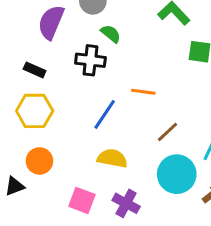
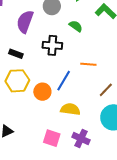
green semicircle: (111, 34) -> (76, 26), moved
orange circle: (39, 161) -> (42, 92), moved

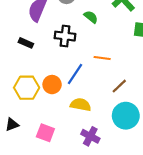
yellow hexagon: (17, 81) -> (27, 88), moved
pink square: (52, 138) -> (45, 133), moved

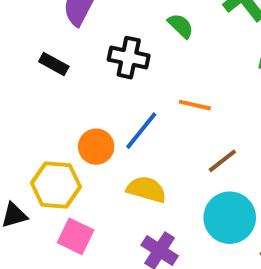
yellow hexagon: (27, 88) -> (56, 185), moved

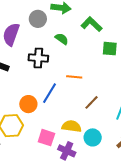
yellow semicircle: (146, 189) -> (72, 126), moved
cyan circle: (230, 218) -> (93, 137), moved, size x0.7
pink square: (76, 236) -> (46, 138), moved

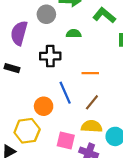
green semicircle: (62, 39) -> (74, 34), turned -32
blue line: (50, 93) -> (65, 93), turned -50
brown line: (91, 102) -> (92, 102), moved

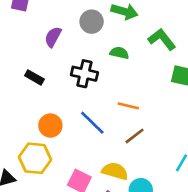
purple semicircle: (19, 33) -> (53, 37), size x0.7
blue line: (65, 93) -> (92, 123), turned -35
brown line: (92, 102) -> (135, 136), moved
orange circle: (44, 106) -> (50, 126), moved

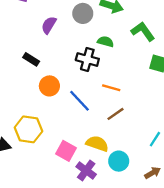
black cross: (84, 74) -> (87, 60), moved
orange circle: (50, 126) -> (49, 86), moved

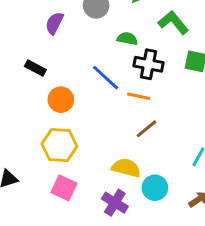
black cross: (87, 60) -> (149, 64), moved
blue line: (79, 101) -> (106, 78), moved
yellow hexagon: (28, 129) -> (59, 145), moved
pink square: (66, 151) -> (64, 188), moved

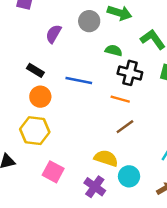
blue line: (106, 78) -> (79, 81), moved, turned -35
orange circle: (61, 100) -> (40, 97), moved
yellow hexagon: (59, 145) -> (35, 131), moved

